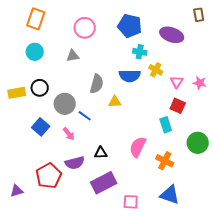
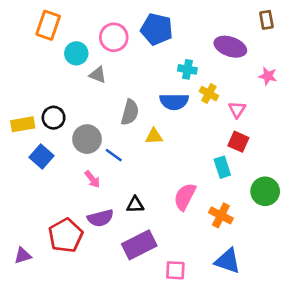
blue pentagon: (130, 26) -> (157, 29), moved
cyan circle: (35, 52) -> (76, 53), moved
gray triangle: (73, 56) -> (98, 75), turned 32
pink star: (200, 83) -> (268, 76), moved
blue square: (41, 127) -> (41, 156), moved

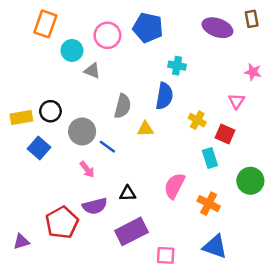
purple ellipse: (230, 47) -> (217, 28), moved
yellow cross: (209, 94) -> (197, 120), moved
blue semicircle: (174, 102) -> (164, 96), turned -80
pink triangle: (237, 110) -> (236, 101), moved

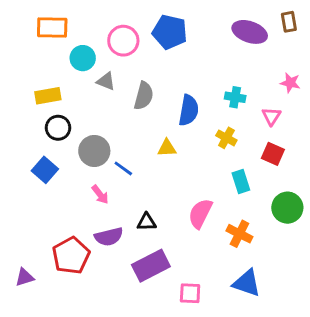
orange rectangle: (45, 24) -> (52, 28), turned 72
cyan cross: (177, 66) -> (235, 97), moved
gray semicircle: (123, 106) -> (144, 96), moved
yellow rectangle: (21, 118) -> (48, 96), moved
red square: (225, 134) -> (273, 154), moved

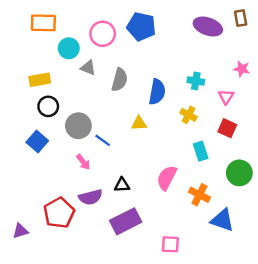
blue triangle: (247, 283) -> (222, 220), moved
pink square: (190, 293) -> (170, 244), moved

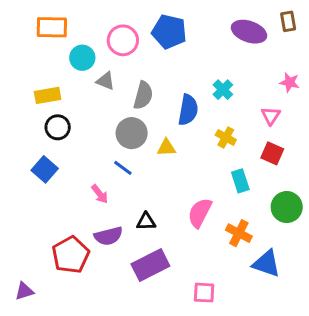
cyan cross: (196, 81) -> (223, 90), moved, turned 35
gray circle: (78, 126) -> (132, 133), moved
purple triangle: (20, 231) -> (24, 291), moved

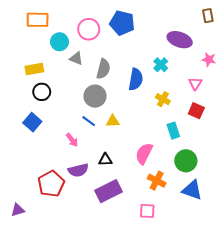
purple ellipse: (249, 32) -> (180, 40), moved
yellow triangle: (166, 148) -> (113, 121), moved
green circle: (287, 207) -> (186, 161), moved
orange cross: (239, 233) -> (157, 181), moved

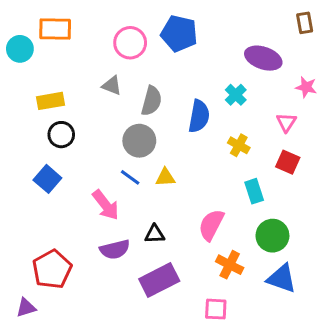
cyan circle: (59, 42) -> (20, 49), moved
pink arrow: (72, 140) -> (106, 205), size x1.5
red pentagon: (51, 184) -> (52, 269), moved

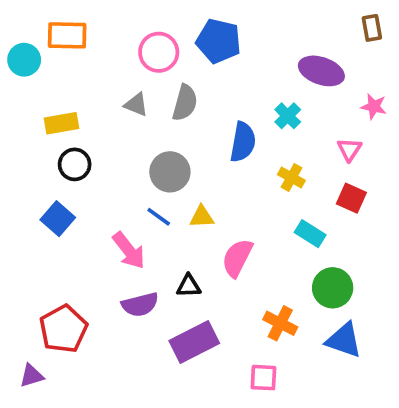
gray semicircle: (152, 101) -> (185, 103), moved
cyan rectangle: (254, 191) -> (310, 234), turned -40
pink semicircle: (211, 225) -> (237, 258), moved

